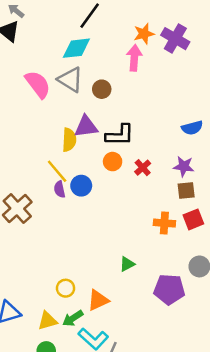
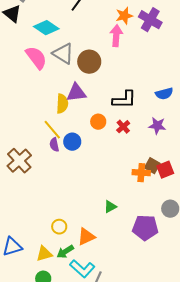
cyan diamond: (76, 48) -> (46, 28), moved, turned 40
brown circle: (102, 89) -> (89, 62), size x1.5
black L-shape: (120, 135) -> (124, 100), moved
brown square: (186, 190) -> (152, 166), moved, turned 35

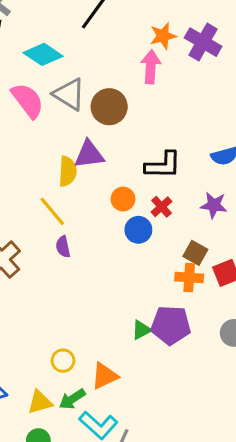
blue circle: (72, 142) -> (138, 230), moved
purple semicircle: (54, 145) -> (63, 247), moved
brown square: (152, 166) -> (195, 253), moved
purple pentagon: (145, 228) -> (171, 325), moved

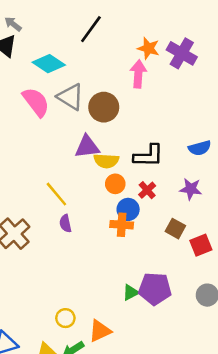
orange star: (163, 36) -> (148, 48), turned 30
yellow semicircle: (68, 171) -> (106, 161), moved, turned 90
orange cross: (189, 278) -> (122, 225), moved

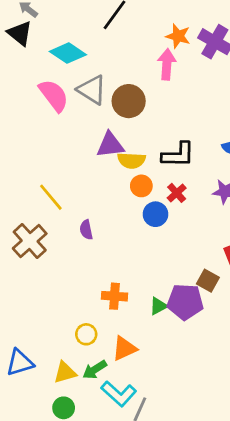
yellow line: (56, 194) -> (51, 197), moved
orange cross: (122, 225) -> (114, 296), moved
brown square: (175, 229) -> (208, 281), moved

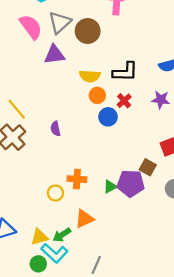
gray triangle: (92, 90) -> (60, 22), turned 45
purple triangle: (110, 145) -> (54, 55), moved
yellow line: (51, 197) -> (17, 109), moved
yellow circle: (86, 334) -> (55, 193), moved
cyan L-shape: (119, 394) -> (54, 253), moved

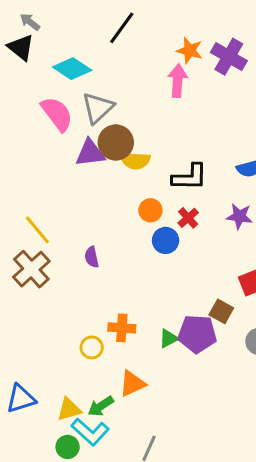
brown circle: (88, 31) -> (116, 142), moved
yellow semicircle: (90, 76) -> (135, 161), moved

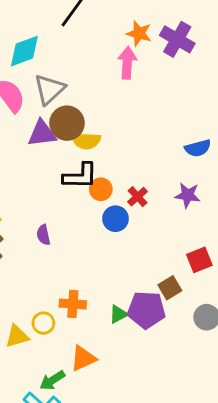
cyan diamond: (72, 69) -> (24, 51), turned -54
black L-shape: (190, 177) -> (80, 176), moved
brown square: (221, 311) -> (170, 288), turned 30
yellow triangle: (69, 409) -> (17, 336), moved

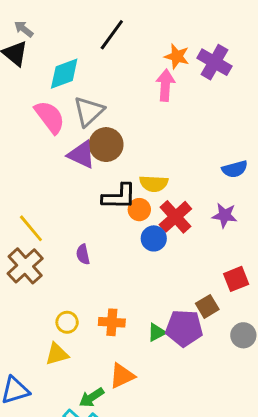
purple triangle: (42, 133) -> (81, 155), turned 32
yellow semicircle: (86, 141) -> (154, 184), moved
red cross: (138, 197) -> (175, 217), size x1.6
yellow circle: (43, 323) -> (67, 322), moved

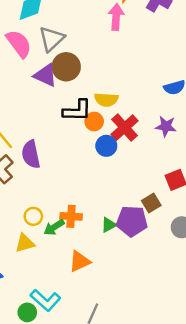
purple semicircle: (83, 254) -> (31, 154), moved, size x1.6
green arrow: (92, 397) -> (54, 227), moved

